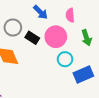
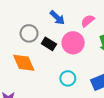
pink semicircle: (70, 15) -> (88, 21), turned 56
cyan circle: (65, 59) -> (68, 78), moved

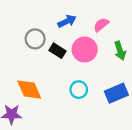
blue arrow: (57, 18) -> (67, 21), turned -70
orange diamond: (24, 63) -> (29, 90), moved

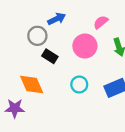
blue arrow: (67, 21) -> (57, 19), moved
black rectangle: (58, 51) -> (50, 56), moved

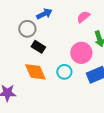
pink circle: (85, 46) -> (81, 53), moved
orange diamond: (32, 85) -> (35, 72), moved

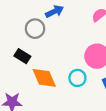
black rectangle: (38, 47) -> (22, 56), moved

